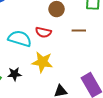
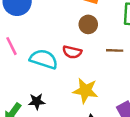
yellow star: (42, 62) -> (85, 91), moved

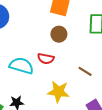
brown line: (115, 50) -> (85, 71), moved, turned 32

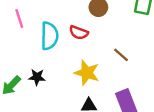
cyan semicircle: (21, 66) -> (49, 36), turned 65

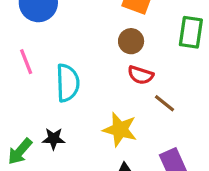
red semicircle: (79, 33) -> (141, 75), moved

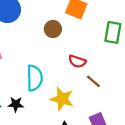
brown circle: (131, 41) -> (53, 29), moved
cyan semicircle: (68, 83) -> (35, 78), moved

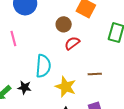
red semicircle: (77, 61) -> (72, 43), moved, turned 119
brown line: (93, 81) -> (95, 74), turned -48

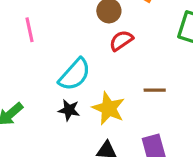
cyan semicircle: (43, 66) -> (75, 74), turned 35
black star: (25, 88) -> (69, 110), moved

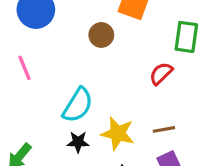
red semicircle: (121, 41) -> (161, 74), moved
brown line: (155, 90) -> (164, 129), moved

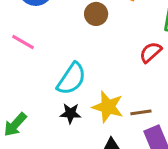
pink line: (25, 68) -> (23, 42), turned -40
brown line: (164, 129) -> (141, 112), moved

